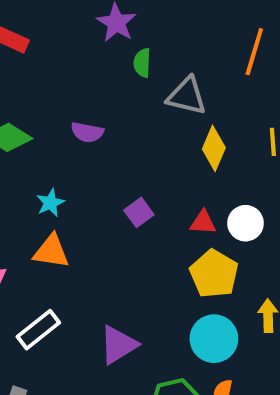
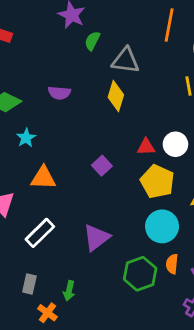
green semicircle: (142, 63) -> (92, 41), turned 30
yellow diamond: (214, 148) -> (116, 96), moved
cyan star: (50, 203) -> (26, 138), moved
purple square: (139, 212) -> (102, 166), moved

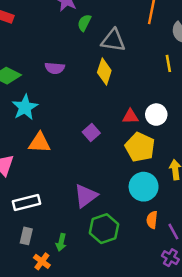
cyan star: (26, 138) -> (25, 107), size x1.5
white rectangle: (40, 233) -> (27, 202), moved, turned 30
green hexagon: (140, 274) -> (104, 229), moved

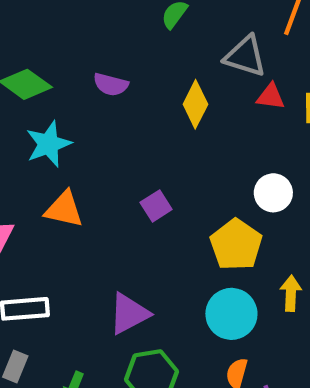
gray triangle: (113, 40) -> (245, 56), moved
red triangle: (130, 117) -> (271, 97), moved

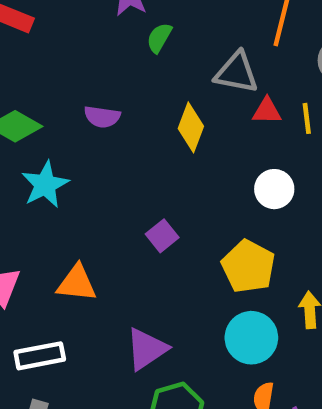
white circle: (273, 193) -> (274, 189), moved
orange triangle: (64, 209) -> (77, 283), moved

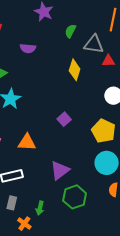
green semicircle: (159, 38) -> (70, 31), moved
purple semicircle: (102, 117) -> (28, 48), moved

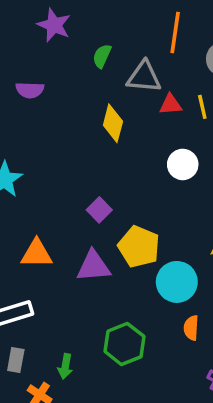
yellow pentagon: (104, 131) -> (139, 247), moved
purple triangle: (60, 170) -> (93, 266), moved, turned 35

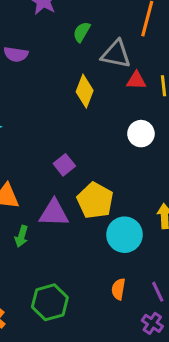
orange semicircle: (191, 328) -> (118, 289), moved
green hexagon: (124, 344) -> (50, 302), moved
green arrow: (65, 366) -> (21, 236), moved

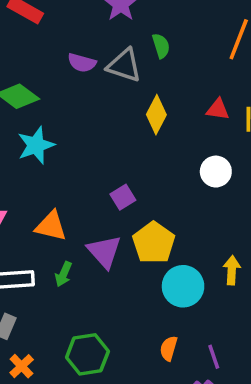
green semicircle: (82, 32) -> (161, 46), turned 125
gray triangle: (116, 54) -> (124, 65), moved
purple triangle: (54, 213) -> (104, 252), turned 40

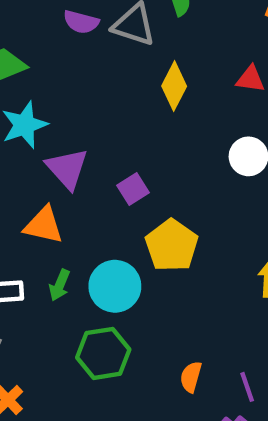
purple triangle: (104, 252) -> (67, 169), moved
cyan circle: (183, 286) -> (115, 286), moved
green hexagon: (87, 354) -> (103, 353), moved

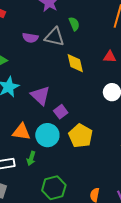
yellow diamond: (174, 86) -> (75, 63), turned -35
purple triangle: (67, 169) -> (40, 96), moved
cyan circle: (115, 286) -> (47, 135), moved

